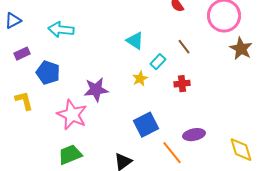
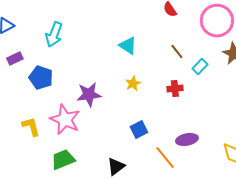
cyan arrow: (61, 30) -> (54, 35), turned -75
cyan rectangle: (158, 62) -> (200, 67), moved
yellow L-shape: (24, 101) -> (31, 127), moved
blue square: (146, 125) -> (139, 130), size x0.7

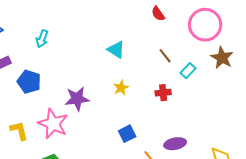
cyan arrow: (54, 35) -> (42, 39), size x0.7

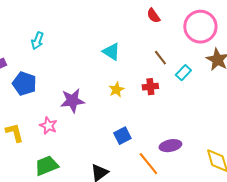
red cross: (163, 93) -> (150, 87), moved
pink star: (53, 124) -> (48, 126), size x0.6

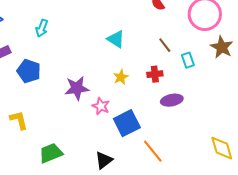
cyan rectangle: (183, 73) -> (188, 60), turned -63
pink star: (48, 126) -> (101, 106), moved
blue square: (122, 136) -> (127, 123), size x1.5
purple ellipse: (170, 146) -> (172, 100), moved

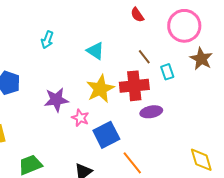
cyan arrow: (42, 28) -> (47, 40), moved
red cross: (155, 74) -> (134, 86), size x1.8
yellow star: (121, 77) -> (100, 89), size x1.8

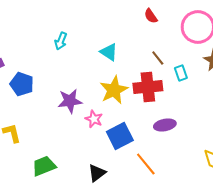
purple ellipse: (151, 112) -> (165, 125), moved

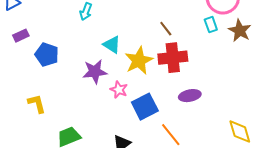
cyan triangle: (109, 52) -> (112, 45), moved
brown line: (158, 58) -> (166, 29), moved
cyan rectangle: (181, 73) -> (211, 25), moved

